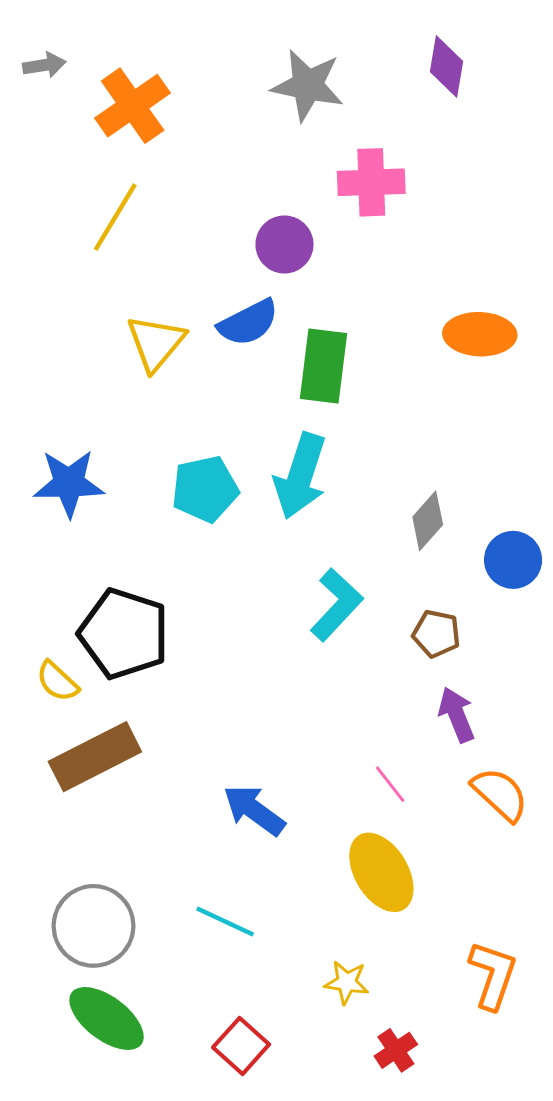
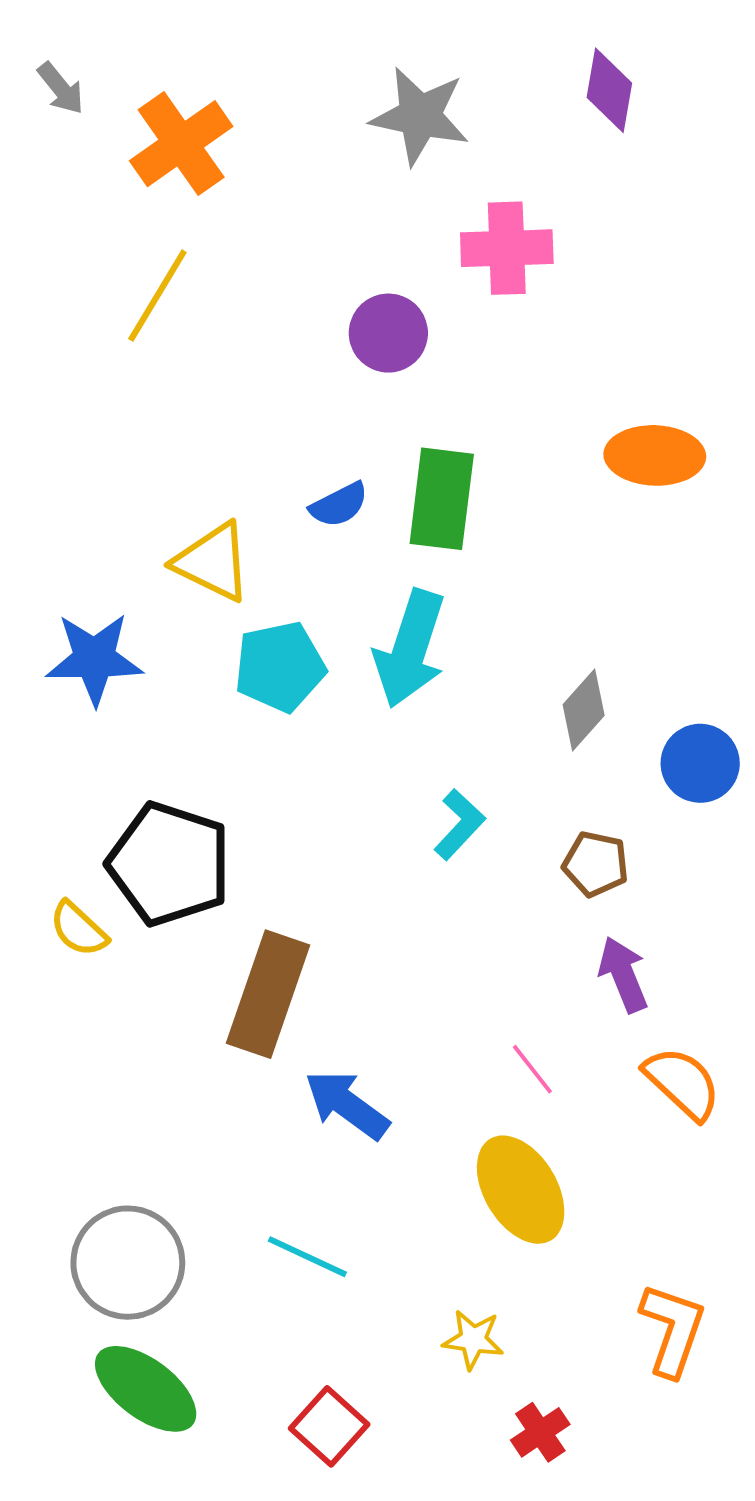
gray arrow: (44, 65) -> (61, 88), turned 60
blue semicircle: (248, 323) -> (339, 505), moved, size x0.7
yellow triangle: (156, 343) -> (213, 562), moved, turned -44
cyan L-shape: (337, 605) -> (459, 824), size x0.7
brown rectangle: (95, 757) -> (268, 994), moved, turned -44

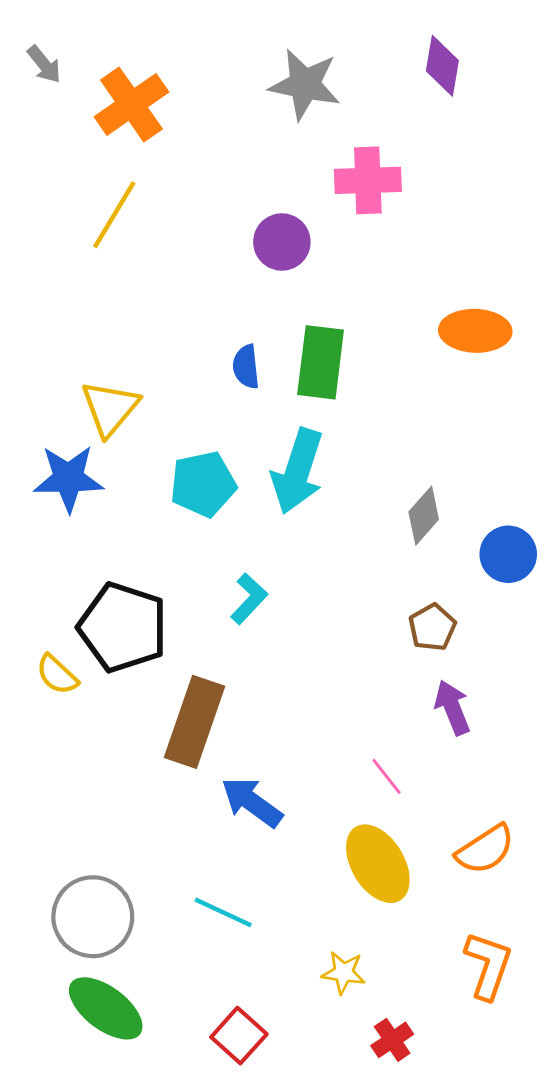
blue semicircle: (339, 505) -> (246, 367), turned 111
yellow triangle: (213, 562) -> (110, 408), moved, turned 44
cyan L-shape: (459, 824) -> (249, 599), moved
brown pentagon: (596, 864) -> (432, 627), turned 30
orange semicircle: (682, 1083) -> (485, 849), moved, turned 104

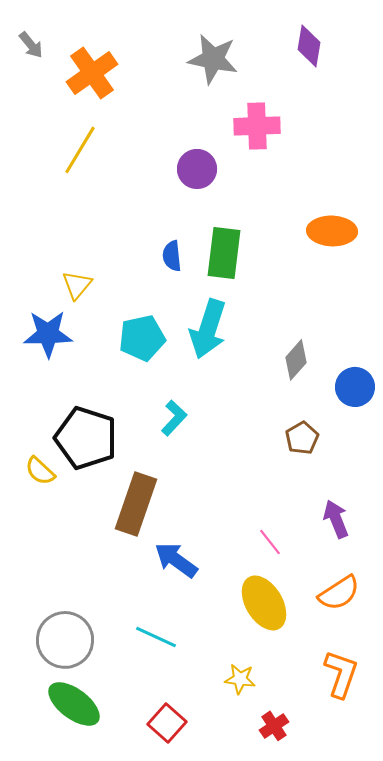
yellow triangle: (110, 408) -> (77, 285), size x0.7
purple arrow: (452, 708) -> (336, 519), moved

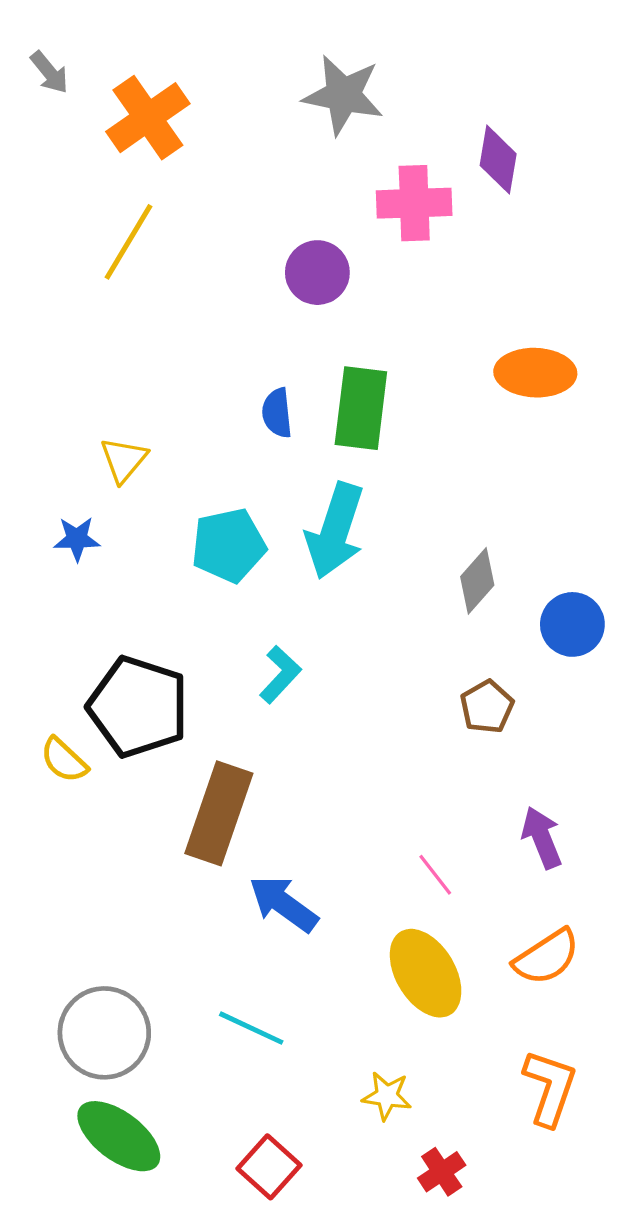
purple diamond: (309, 46) -> (498, 160), moved
blue star: (48, 334) -> (77, 539), size x0.6

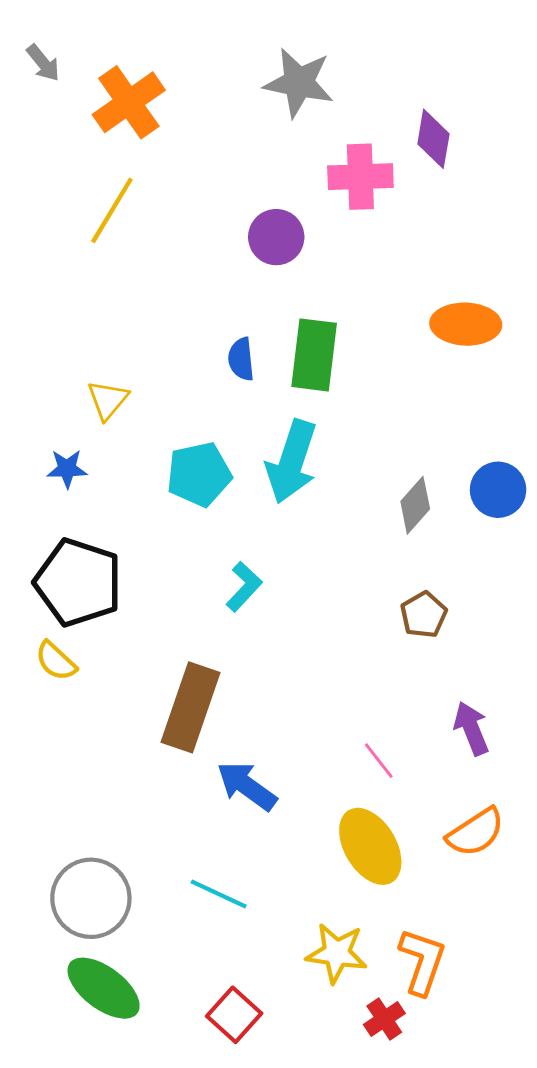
blue circle: (572, 624) -> (498, 490), moved
black pentagon: (138, 707) -> (78, 582), moved
orange L-shape: (550, 1088) -> (422, 961), moved
yellow star: (387, 1096) -> (337, 953), size x1.4

